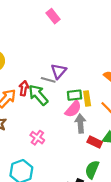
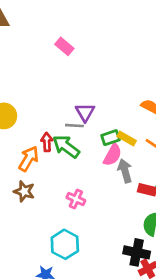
yellow rectangle: (87, 98) -> (127, 139), turned -40

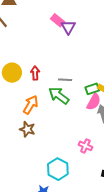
purple triangle: (85, 112) -> (68, 27), moved
red arrow: (47, 142) -> (35, 73), moved
pink cross: (76, 199) -> (85, 146), moved

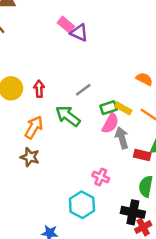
purple triangle: (68, 27) -> (79, 33), turned -35
gray line: (65, 80) -> (83, 90), moved, turned -40
cyan hexagon: (58, 169) -> (82, 205), moved

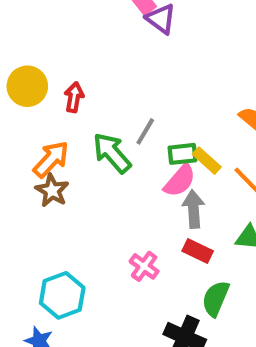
gray line: (83, 90) -> (145, 131), moved, turned -35
red rectangle: (142, 155) -> (198, 251), moved
brown star: (30, 157) -> (52, 191), moved
cyan hexagon: (82, 205) -> (62, 295), moved

